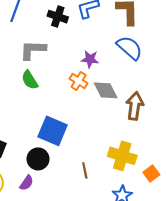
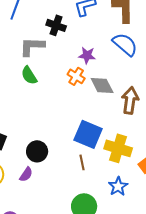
black cross: (58, 17) -> (56, 25), moved
blue square: (53, 131) -> (88, 134), moved

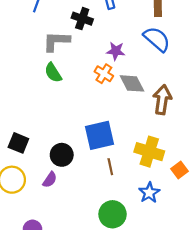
blue square: (88, 134) -> (100, 135), moved, turned -36

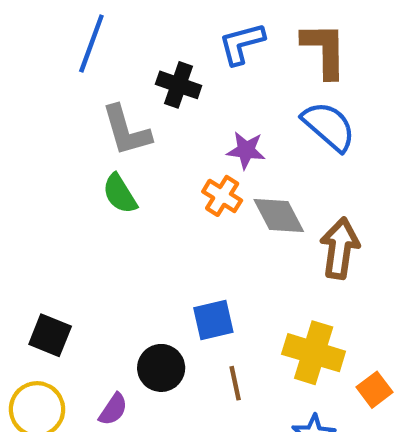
gray L-shape: (56, 41) -> (126, 131), turned -108
blue square: (100, 135) -> (213, 320), size x0.7
black circle: (62, 155) -> (161, 368), moved

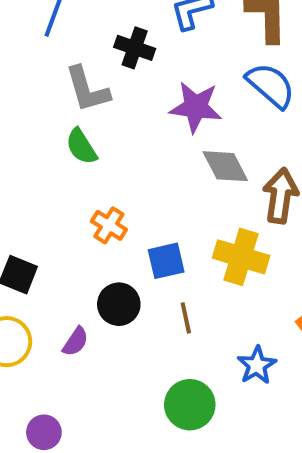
purple star: (246, 150) -> (196, 107), size x1.5
orange cross: (222, 196) -> (109, 225), moved
yellow cross: (314, 353) -> (241, 257), moved

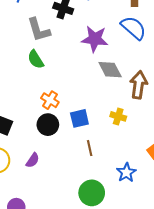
yellow cross: (241, 257) -> (118, 116), size x0.6
black circle: (119, 304) -> (48, 125), moved

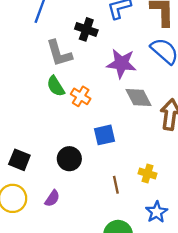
orange cross: (50, 100) -> (81, 96), moved
yellow cross: (118, 116) -> (148, 173), moved
blue square: (79, 118) -> (104, 135), moved

